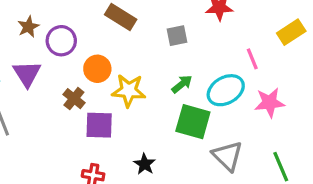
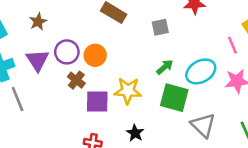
purple circle: (61, 41) -> (67, 52), moved
pink line: (252, 59) -> (232, 45), moved
yellow star: (129, 91) -> (128, 91), moved

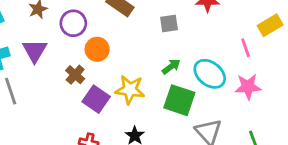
purple circle: (67, 52) -> (73, 23), moved
cyan ellipse: (201, 71) -> (210, 74), turned 64
purple square: (97, 102) -> (96, 99), turned 30

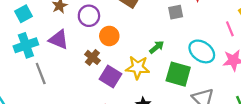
gray square: (169, 23) -> (176, 12), moved
purple triangle: (35, 51) -> (59, 40), turned -35
green arrow: (171, 67) -> (157, 47), moved

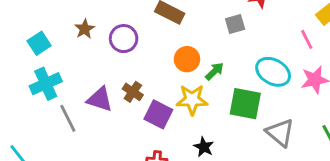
orange circle: (109, 36) -> (187, 59), moved
purple triangle: (59, 40) -> (100, 99), moved

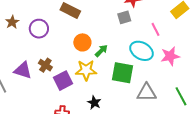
gray square: (235, 24) -> (124, 17), moved
pink line: (307, 39) -> (156, 29), moved
purple square: (158, 114) -> (63, 81), turned 36
gray triangle: (280, 133) -> (147, 93), turned -40

